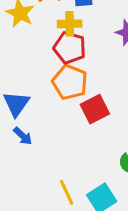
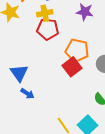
orange pentagon: (70, 82) -> (77, 50), moved

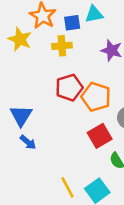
red pentagon: (48, 29) -> (69, 88), moved, turned -30
red square: (72, 67) -> (100, 136), moved

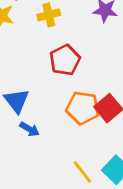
orange pentagon: (96, 97) -> (83, 108), moved

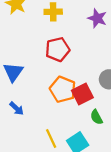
blue arrow: (30, 129) -> (17, 108), moved

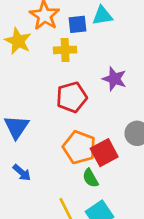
purple star: (97, 18) -> (114, 79), moved
green semicircle: (96, 117) -> (90, 178), moved

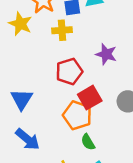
red square: (104, 153) -> (90, 98), moved
blue arrow: (22, 173) -> (28, 139), size x1.5

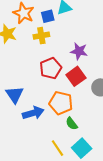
red square: (90, 98) -> (76, 76), moved
blue arrow: (28, 139) -> (33, 113), moved, turned -50

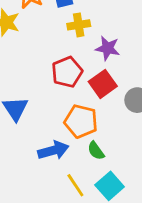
yellow cross: (41, 36) -> (79, 25), moved
blue arrow: (33, 113) -> (53, 150), moved

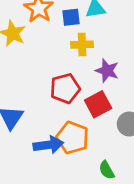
blue arrow: (53, 150) -> (48, 145), moved
green semicircle: (96, 151) -> (107, 170), moved

